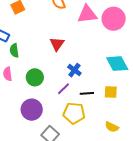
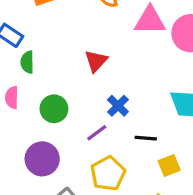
yellow square: (111, 92) -> (169, 165), moved, turned -32
black line: (87, 93) -> (146, 138), moved
yellow pentagon: (74, 113) -> (108, 174), turned 30

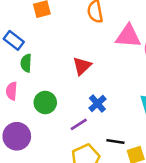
black line: (146, 138) -> (115, 142), moved
purple circle: (42, 159) -> (17, 136), moved

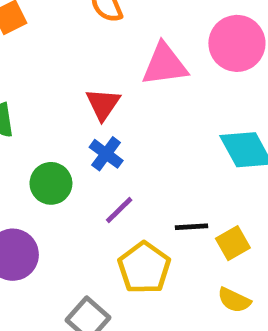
pink triangle: (128, 36) -> (165, 65), moved
blue cross: (97, 104) -> (106, 154), moved

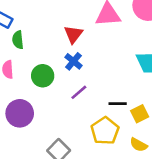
yellow pentagon: (144, 268) -> (105, 131), moved

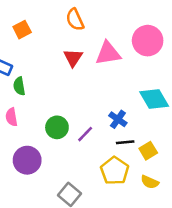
red triangle: (73, 34) -> (73, 58), moved
blue cross: (73, 61) -> (118, 119), moved
green circle: (43, 76) -> (57, 127), moved

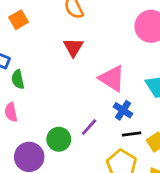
pink triangle: (108, 53) -> (112, 78), moved, turned 44
green circle: (57, 127) -> (59, 139), moved

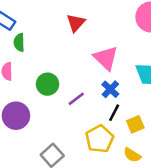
black line: (132, 134) -> (114, 113), turned -66
green circle: (59, 139) -> (48, 84), moved

